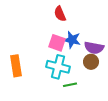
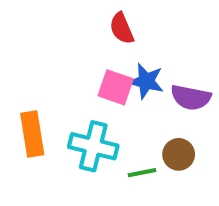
brown circle: (91, 62) -> (179, 154), moved
cyan cross: (58, 67) -> (93, 146), moved

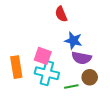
pink square: (116, 87) -> (43, 56), moved
purple semicircle: (191, 97) -> (81, 58), moved

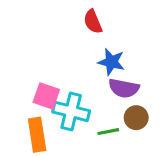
pink square: (43, 56) -> (46, 96), moved
orange rectangle: (16, 67) -> (37, 135), moved

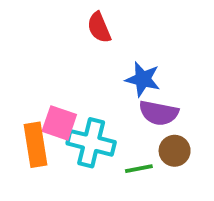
red semicircle: (93, 22) -> (99, 27), moved
orange rectangle: (37, 135) -> (35, 145), moved

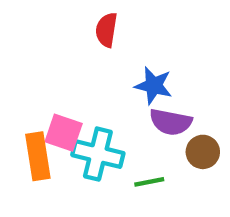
red semicircle: (99, 27) -> (106, 30), turned 32
brown circle: (175, 151) -> (203, 152), moved

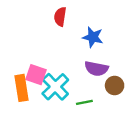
blue star: (154, 86) -> (93, 37), moved
cyan cross: (98, 154) -> (55, 87), turned 32

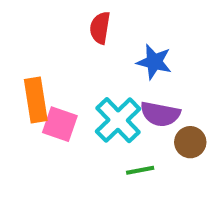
cyan cross: (55, 87) -> (118, 120), moved
orange rectangle: (21, 88) -> (36, 100), moved

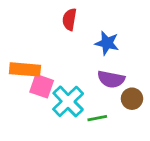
orange rectangle: (36, 100) -> (25, 69), turned -76
cyan cross: (118, 120) -> (68, 101), moved

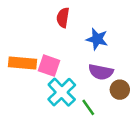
pink square: (42, 86) -> (49, 66), moved
green line: (97, 118) -> (88, 107), turned 66

